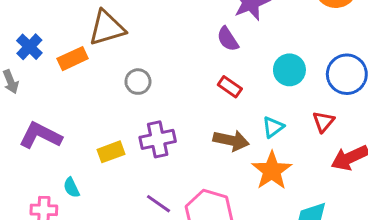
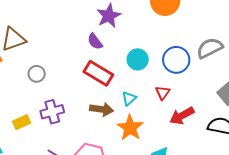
red rectangle: (230, 87) -> (98, 73), size x1.8

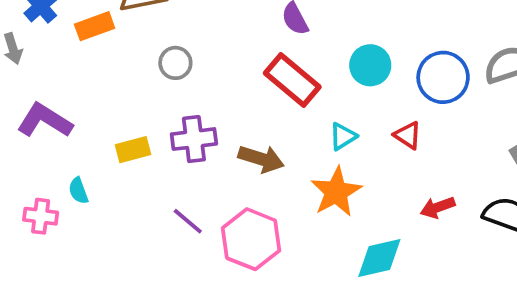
red triangle: (163, 93) -> (408, 135), turned -42
brown arrow: (102, 109) -> (261, 159), moved
red arrow: (182, 116) -> (438, 207), moved, size x0.7

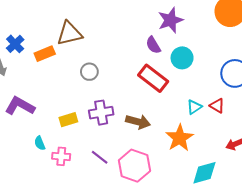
cyan circle: (370, 65) -> (182, 58), moved
cyan triangle: (343, 136) -> (194, 107), moved
pink cross: (41, 216) -> (61, 156), moved

